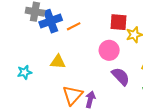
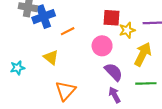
orange line: (74, 26) -> (68, 31), moved
yellow triangle: (58, 62) -> (51, 57), turned 35
purple arrow: (90, 99) -> (115, 95), moved, turned -42

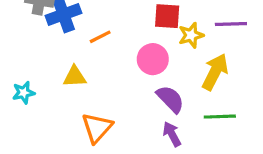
yellow triangle: (51, 57) -> (75, 77), turned -42

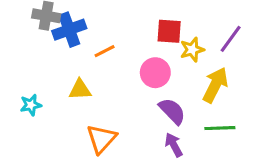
purple line: (231, 24) -> (231, 39), turned -52

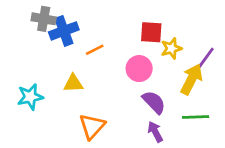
purple line: (231, 39) -> (205, 59), moved
cyan star: (31, 105) -> (30, 97), size x1.4

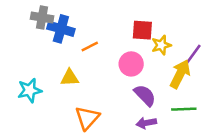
blue cross: (64, 31) -> (61, 29), turned 36
purple arrow: (155, 132) -> (146, 123), turned -72

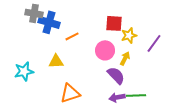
yellow arrow: (180, 74) -> (125, 58), moved, size x0.6
green line: (184, 109) -> (136, 95), moved
orange triangle: (87, 118) -> (70, 93), turned 30

